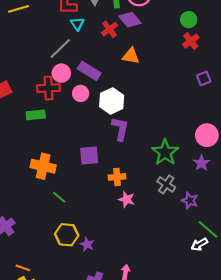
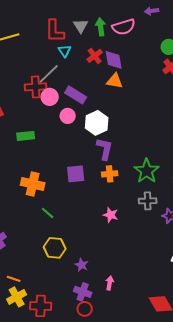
purple diamond: (130, 20) -> (114, 60), moved, turned 30
red cross: (48, 88) -> (36, 87), moved
orange cross: (117, 177) -> (110, 174), moved
gray cross: (166, 184) -> (148, 201), turned -36
purple star: (87, 244) -> (82, 265), moved

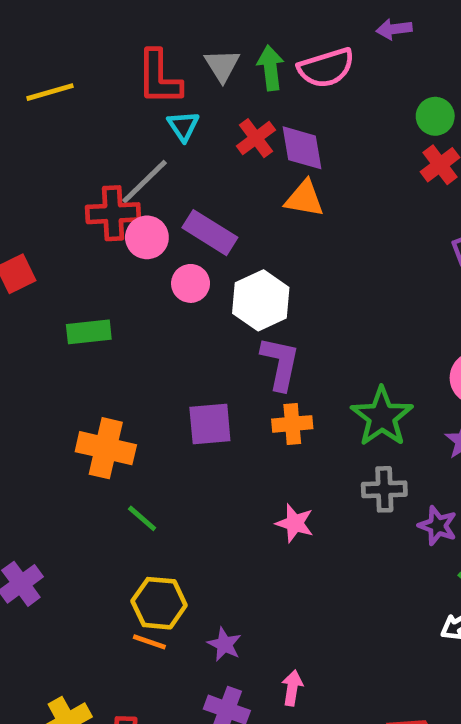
orange line: (14, 279) -> (149, 642), moved

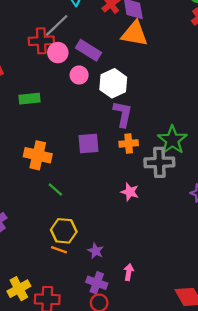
orange triangle: (304, 199) -> (135, 34), size x1.4
gray cross: (384, 489) -> (159, 162), moved, size x1.4

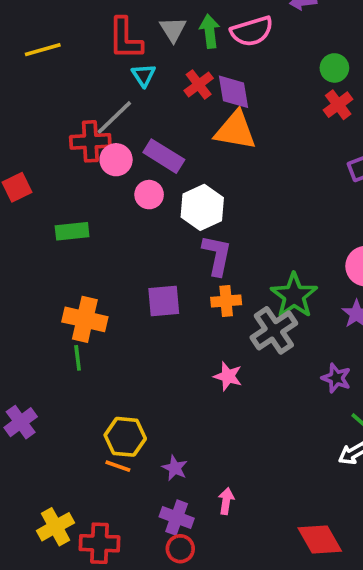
gray cross: (159, 162) -> (274, 330), turned -32
green line: (55, 190) -> (78, 358), moved, turned 42

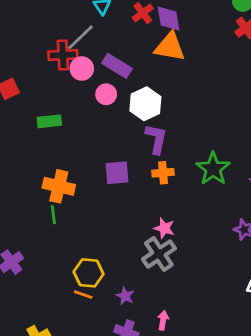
gray cross: (274, 330) -> (159, 254), moved

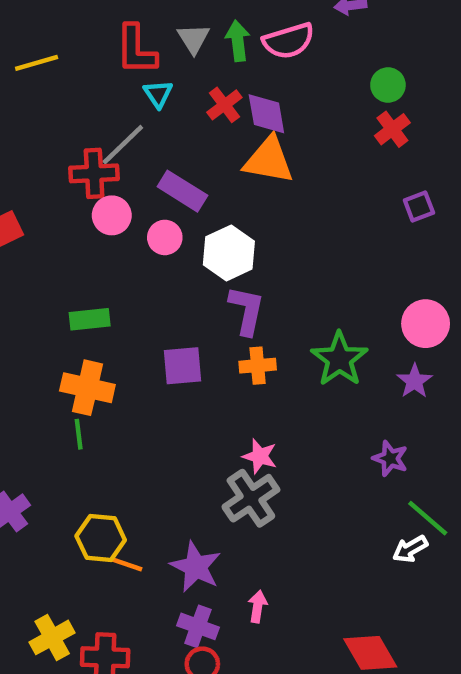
pink circle: (82, 69) -> (112, 215), moved
green rectangle: (49, 121) -> (90, 319), moved
yellow hexagon: (89, 273) -> (101, 538), moved
purple star: (125, 296) -> (196, 567), size x1.6

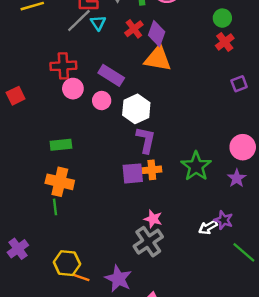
purple diamond: (266, 114) -> (157, 34), turned 30
gray line: (123, 145) -> (79, 20), moved
purple square: (182, 366) -> (133, 173), moved
white arrow: (410, 549) -> (208, 227), moved

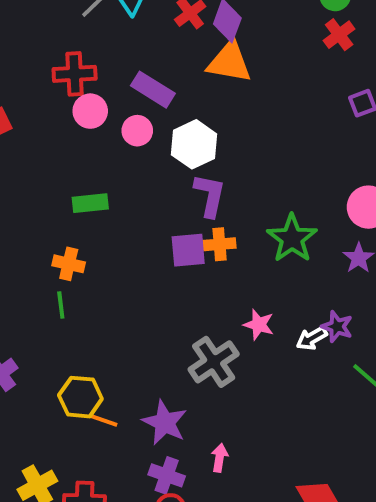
green rectangle: (61, 145) -> (90, 203), moved
orange cross: (60, 182) -> (69, 264), size x0.7
pink star: (153, 219) -> (259, 325), moved

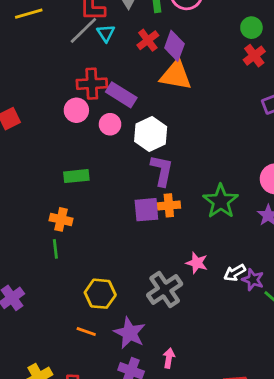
red cross: (75, 74) -> (92, 84), moved
purple star: (337, 327) -> (253, 280), moved
yellow hexagon: (80, 397) -> (100, 294), moved

